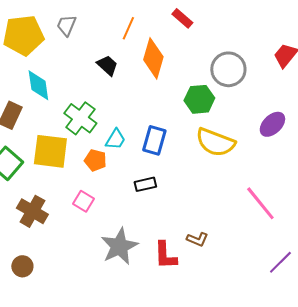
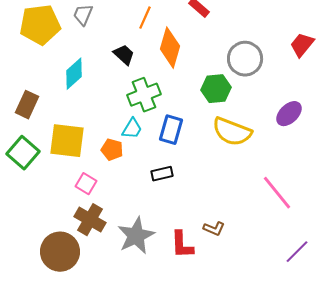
cyan diamond: (38, 85) -> (74, 74), moved, turned 56
green cross: (80, 118) -> (144, 95), moved, turned 32
pink square: (83, 201) -> (86, 184), moved
brown cross: (32, 211) -> (90, 220), moved
brown circle: (22, 266) -> (60, 252), moved, size x1.8

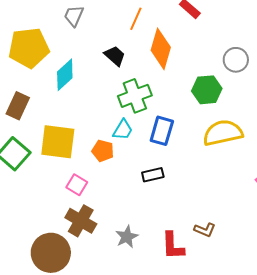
yellow pentagon: (40, 25) -> (29, 48), moved
gray circle: (245, 59) -> (236, 60), size x0.7
yellow semicircle: (232, 132) -> (223, 133), turned 147
gray star: (136, 236) -> (127, 237), size x0.6

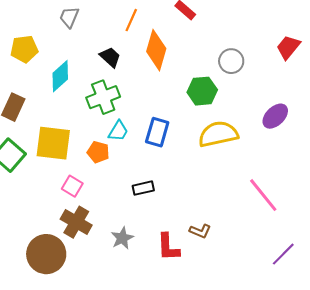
yellow pentagon: (29, 48) -> (24, 49), size x0.7
green cross: (135, 96) -> (103, 97), moved
black rectangle: (153, 175) -> (143, 188), moved

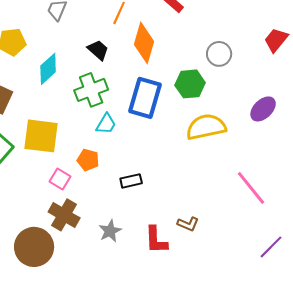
blue rectangle: (157, 132) -> (145, 98), moved, size x1.4
orange pentagon: (98, 152) -> (88, 160), moved

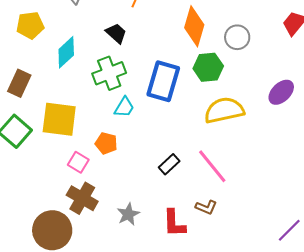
orange diamond: (144, 43) -> (194, 26), moved
black rectangle: (131, 181) -> (169, 164), moved, turned -30
pink line: (251, 188) -> (212, 166), moved

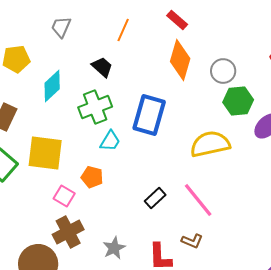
green hexagon: (208, 67) -> (238, 101), moved
brown cross: (82, 198) -> (68, 232), turned 32

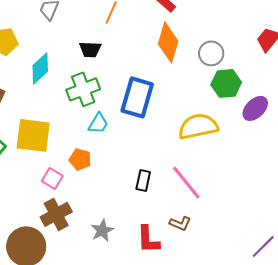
black trapezoid: (102, 67) -> (90, 49), turned 140
black rectangle: (155, 198) -> (143, 180), turned -35

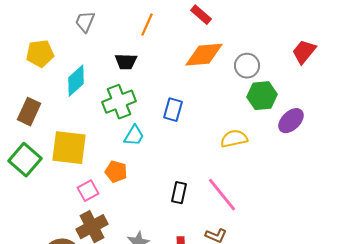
orange diamond: (168, 42) -> (204, 55), turned 69
blue rectangle: (137, 97) -> (173, 110), size x0.6
yellow semicircle: (198, 126) -> (234, 139), size x0.7
pink square: (52, 178) -> (88, 191), turned 30

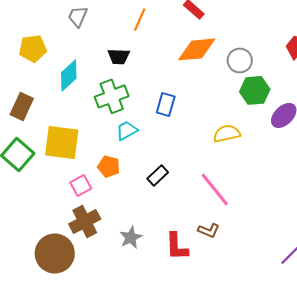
cyan trapezoid: (134, 136) -> (127, 130), turned -150
black rectangle: (179, 193) -> (158, 175), moved, turned 35

